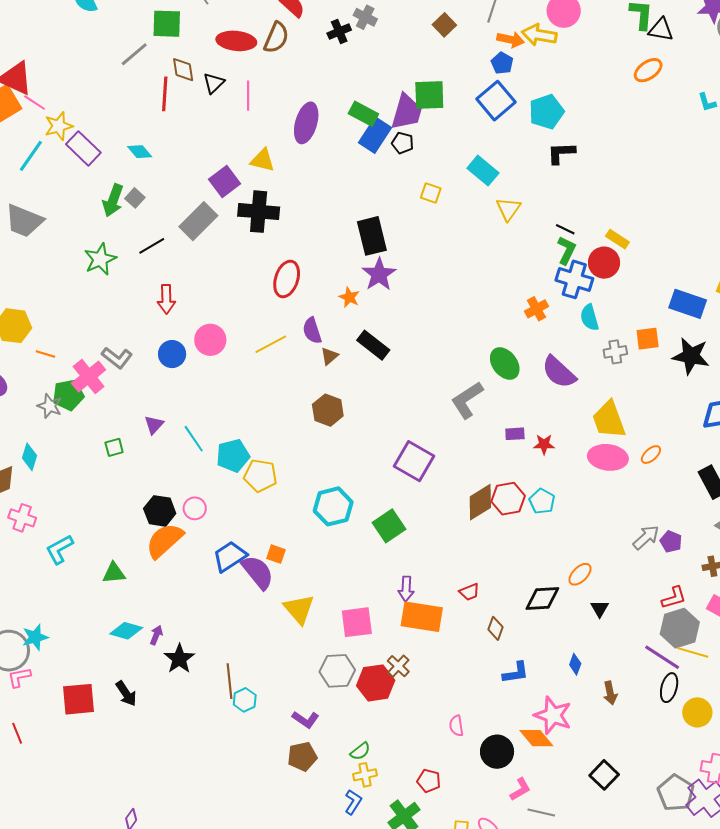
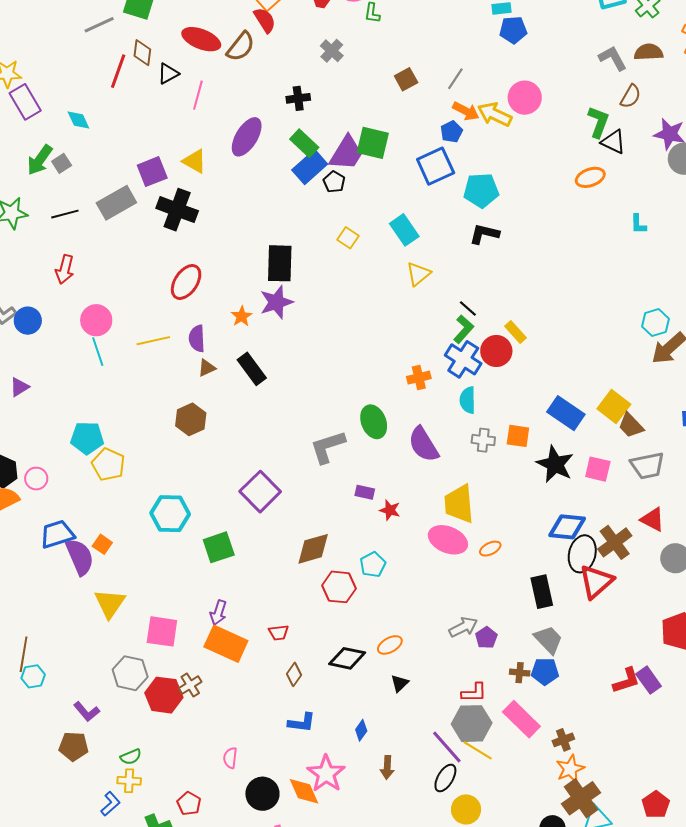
black cross: (339, 32) -> (298, 98), moved
blue circle: (172, 354) -> (28, 321), moved
cyan line: (194, 439) -> (98, 352), moved
red hexagon: (508, 499) -> (339, 587), moved

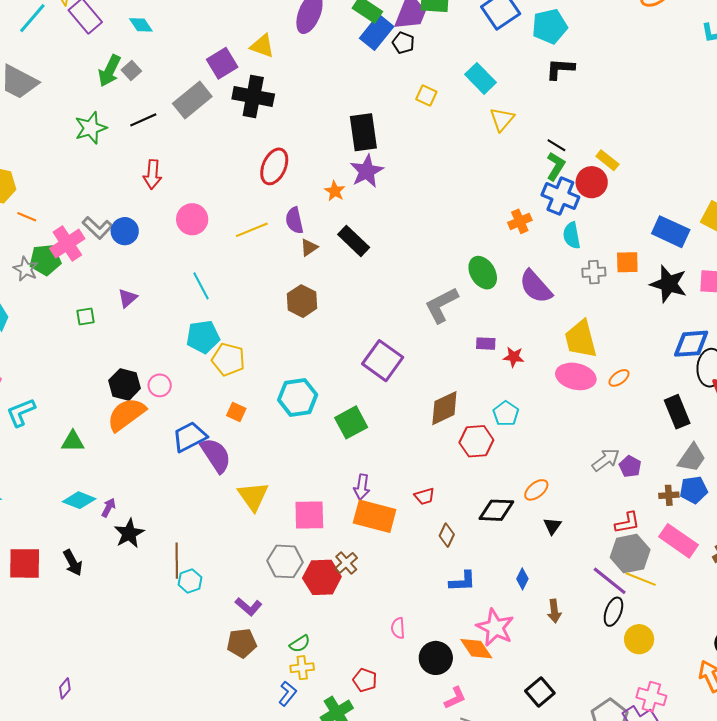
cyan line: (98, 352) -> (201, 286), moved
orange square: (102, 544) -> (236, 412), moved
gray trapezoid: (548, 640) -> (692, 458), turned 88

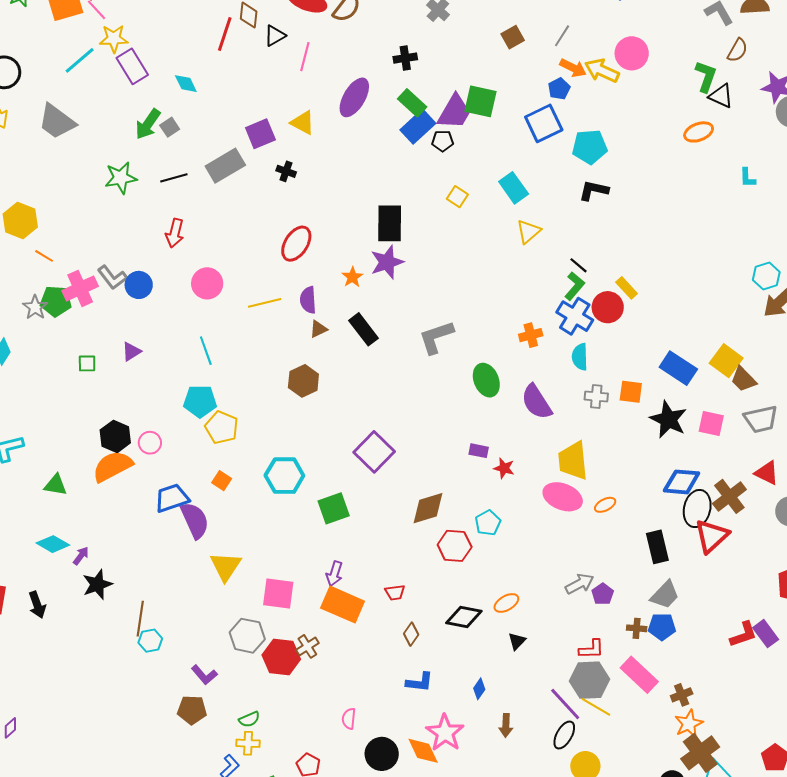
black pentagon: (403, 43) -> (443, 141), turned -30
black cross: (253, 97) -> (286, 171), size x0.5
gray L-shape: (441, 305) -> (436, 337), moved

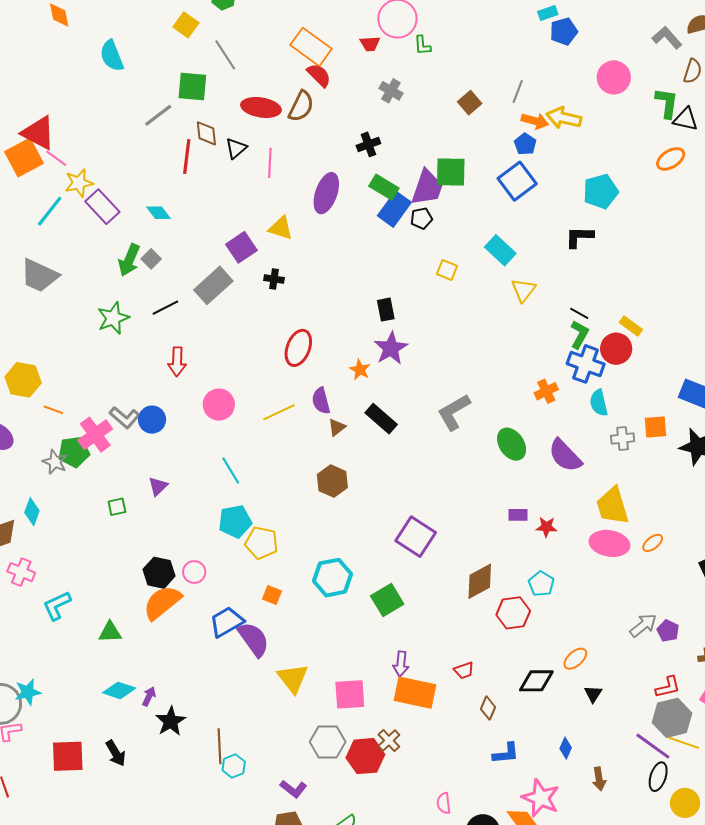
pink circle: (632, 53) -> (614, 77), moved
cyan pentagon: (590, 147) -> (601, 191), moved
black rectangle: (390, 223) -> (386, 310), size x0.6

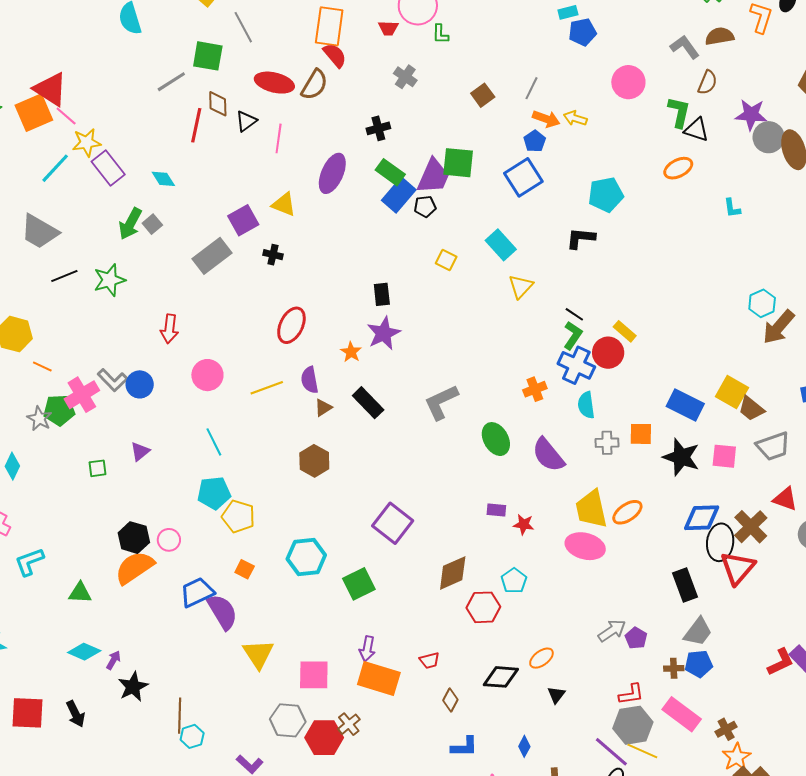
orange rectangle: (311, 47) -> (329, 26), turned 57
yellow arrow: (564, 118) -> (575, 118), size x0.7
black line: (165, 308) -> (64, 276), moved
orange ellipse: (653, 543) -> (627, 512), moved, size x1.4

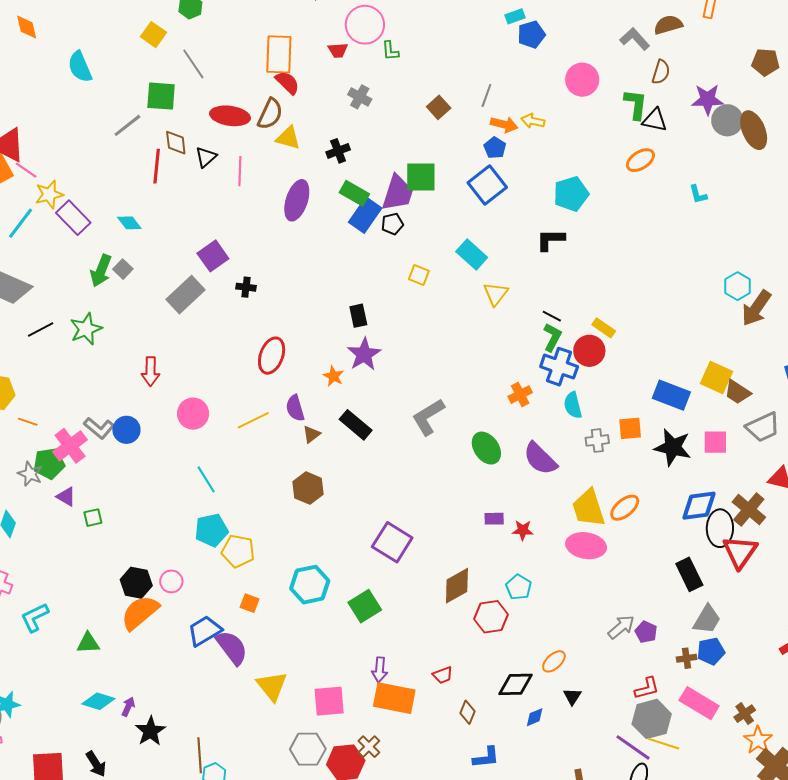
yellow triangle: (284, 204) -> (288, 138), moved
purple triangle: (140, 451) -> (66, 497), moved, turned -45
blue diamond: (524, 746) -> (535, 717), moved, turned 45

